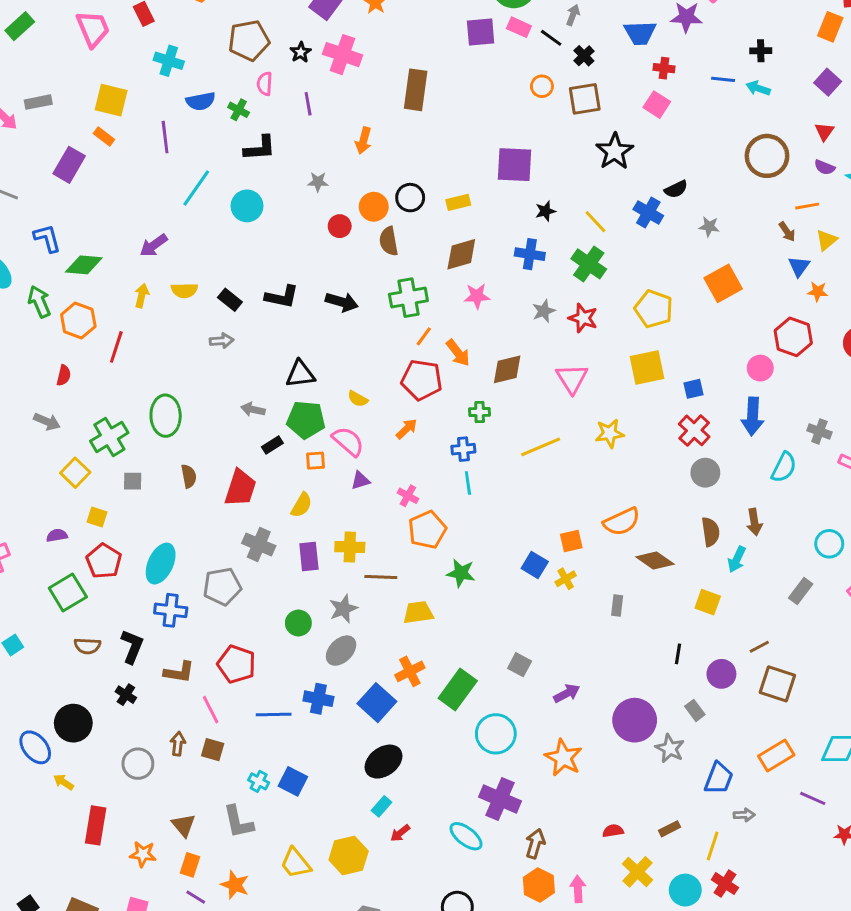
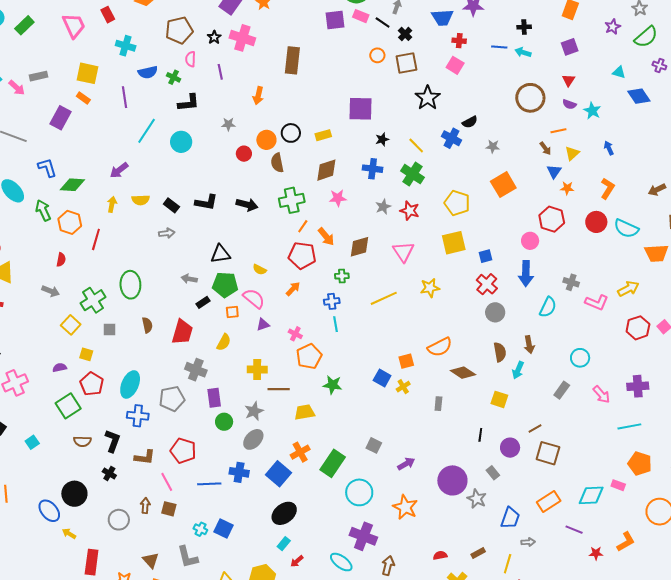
purple square: (828, 82) -> (570, 47), turned 30
purple rectangle: (309, 557) -> (214, 398), moved

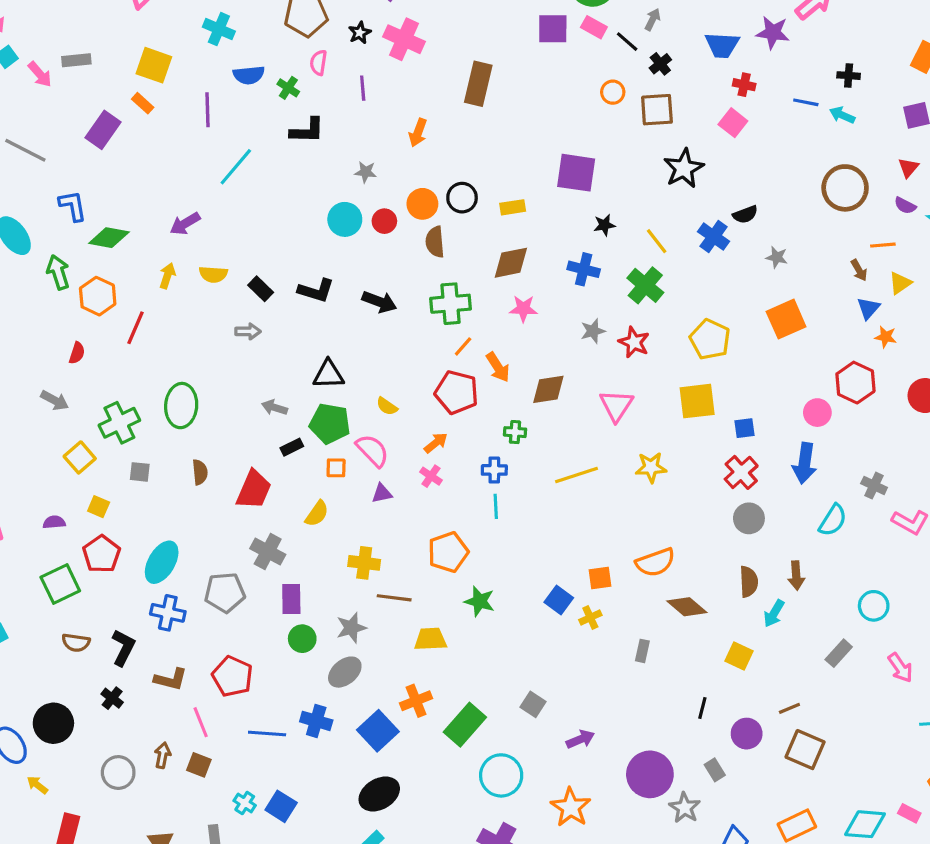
cyan circle: (181, 142) -> (345, 219), moved
pink cross: (295, 334) -> (431, 476), moved

